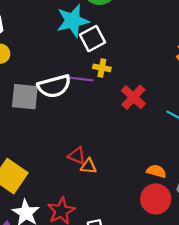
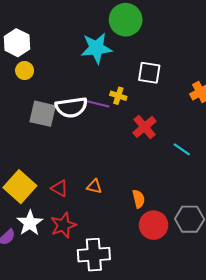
white square: (92, 39) -> (149, 73), moved, turned 30
red triangle: (77, 156) -> (60, 188), moved
orange semicircle: (156, 171) -> (139, 199), moved, turned 54

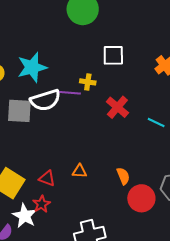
cyan star: (96, 48) -> (32, 67), moved
red star: (63, 225) -> (42, 204), moved, size x0.7

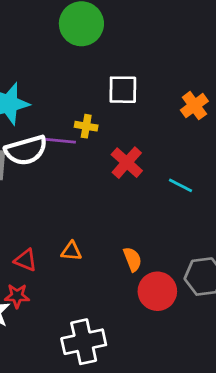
red star: (42, 204) -> (17, 296), turned 30

